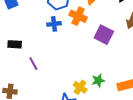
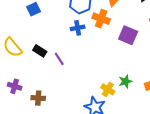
black rectangle: (15, 44) -> (40, 51), turned 32
purple line: (33, 64) -> (59, 59), moved

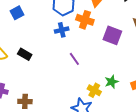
purple line: (59, 59) -> (74, 59), moved

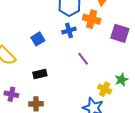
blue square: (17, 13) -> (38, 39), moved
black rectangle: (25, 54) -> (40, 74), moved, turned -40

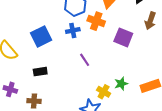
blue square: (38, 39) -> (41, 36), size x1.5

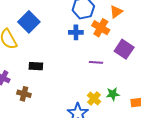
blue square: (41, 36) -> (29, 22), moved, turned -30
purple line: (85, 60) -> (96, 62), moved, turned -64

